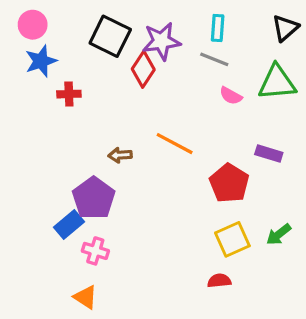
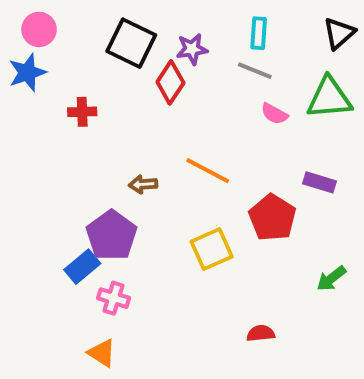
purple star: (161, 41) -> (192, 49), size x0.7
blue star: (41, 61) -> (27, 73), moved
yellow square: (232, 239) -> (212, 249), moved

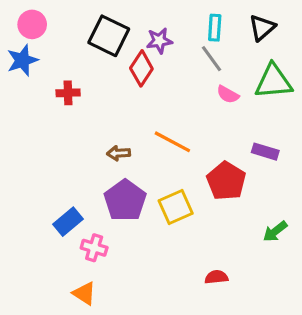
black triangle: (339, 33) -> (262, 28), moved
gray line: (255, 71) -> (211, 59), turned 32
purple pentagon: (112, 235) -> (125, 200), moved

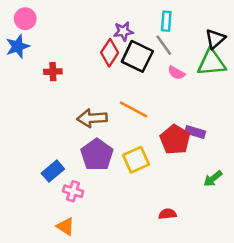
black triangle: (262, 28) -> (215, 39), moved
black square: (109, 36) -> (137, 56), moved
purple rectangle: (265, 152) -> (195, 132), moved
brown arrow: (119, 153) -> (92, 118), size x1.6

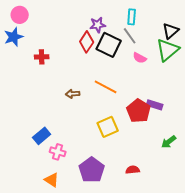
green triangle: (212, 63) -> (168, 50), turned -35
brown arrow: (92, 118) -> (73, 94), size x0.6
purple pentagon: (97, 155) -> (92, 170), moved

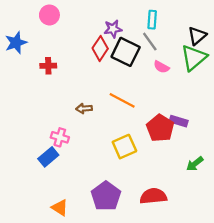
pink circle: (20, 15) -> (49, 15), moved
pink cross: (58, 152) -> (60, 137), moved
red semicircle: (133, 170) -> (153, 196), size x1.6

